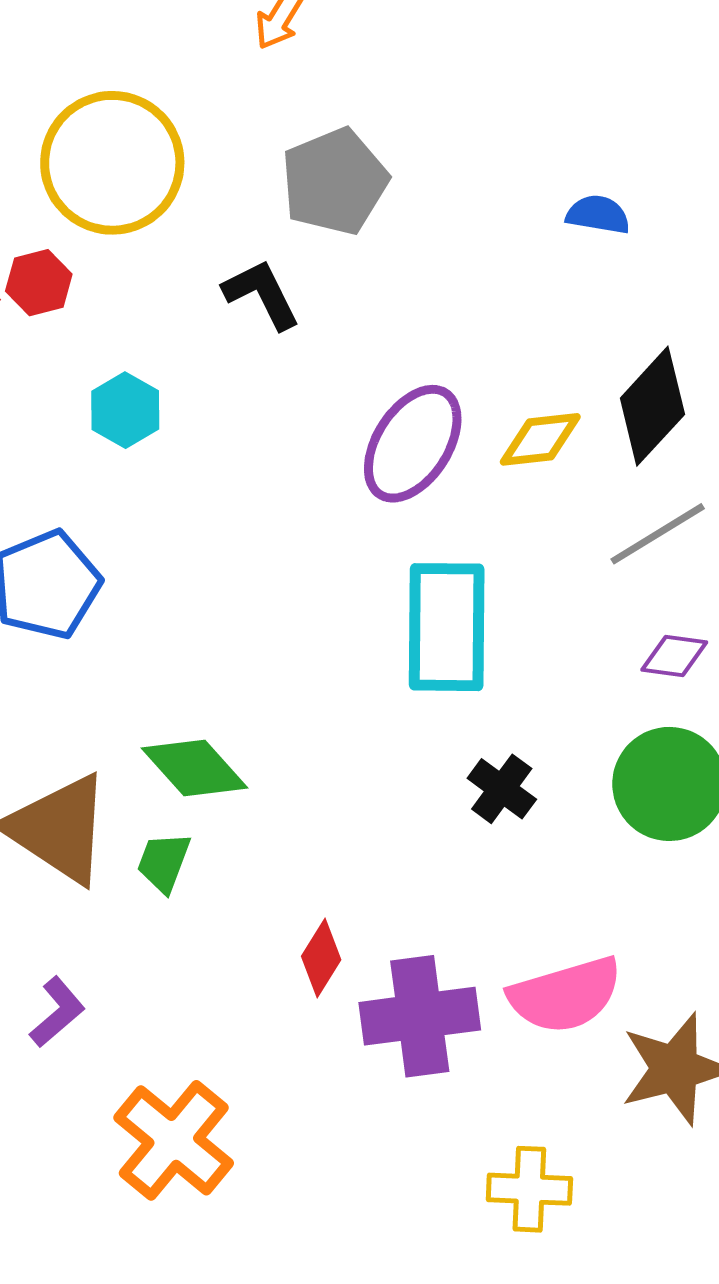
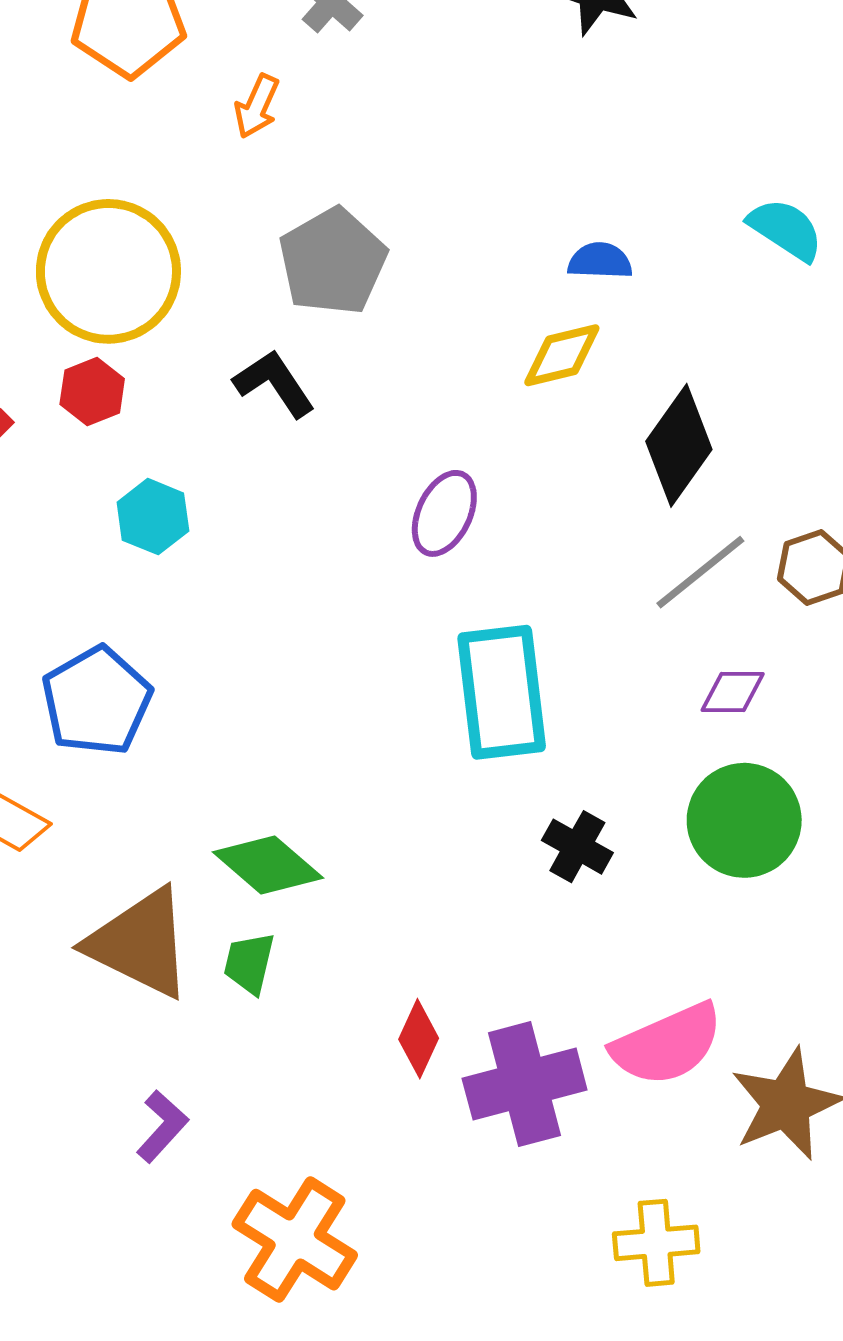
red hexagon: (39, 283) -> (92, 392), moved
yellow diamond: (540, 439) -> (562, 355), moved
purple ellipse: (413, 444) -> (444, 513), size x0.7

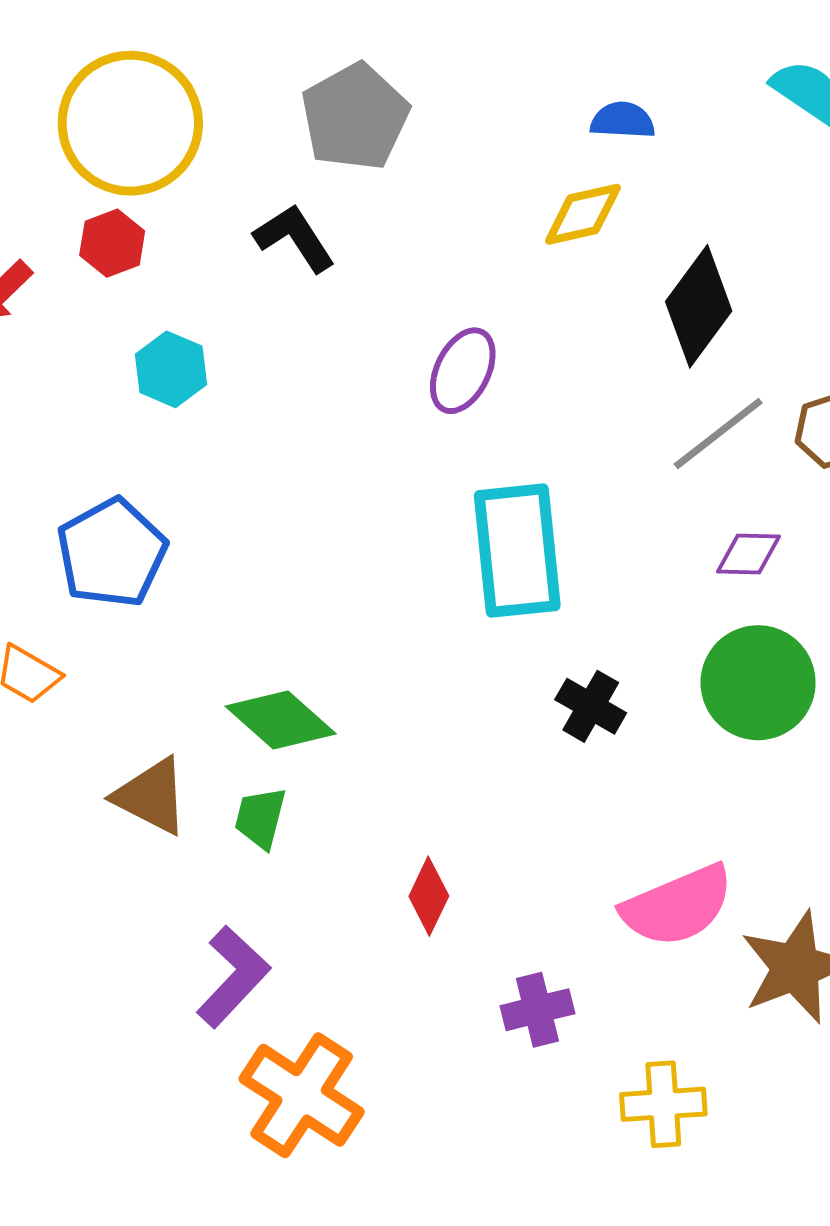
brown triangle: (140, 943) -> (151, 796), size x0.7
purple cross: (525, 1084) -> (537, 1010), moved, size x0.6
purple L-shape: (162, 1126) -> (233, 977), moved, size x1.4

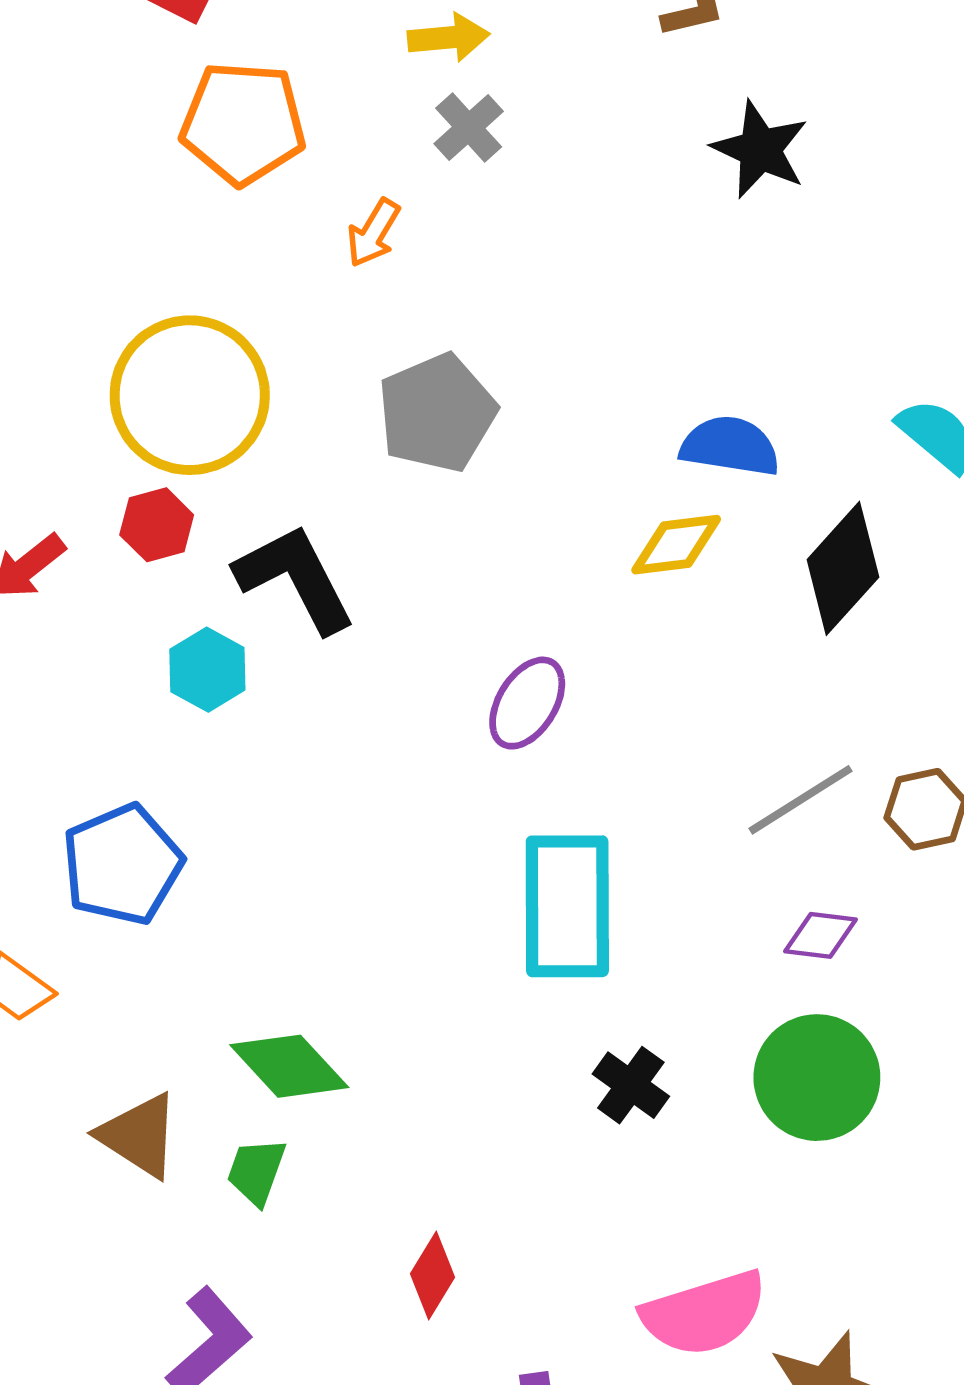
blue semicircle: (623, 120) -> (730, 446), size x1.4
black L-shape: (295, 238) -> (295, 578), moved, size x1.4
black diamond: (699, 306) -> (843, 568), moved

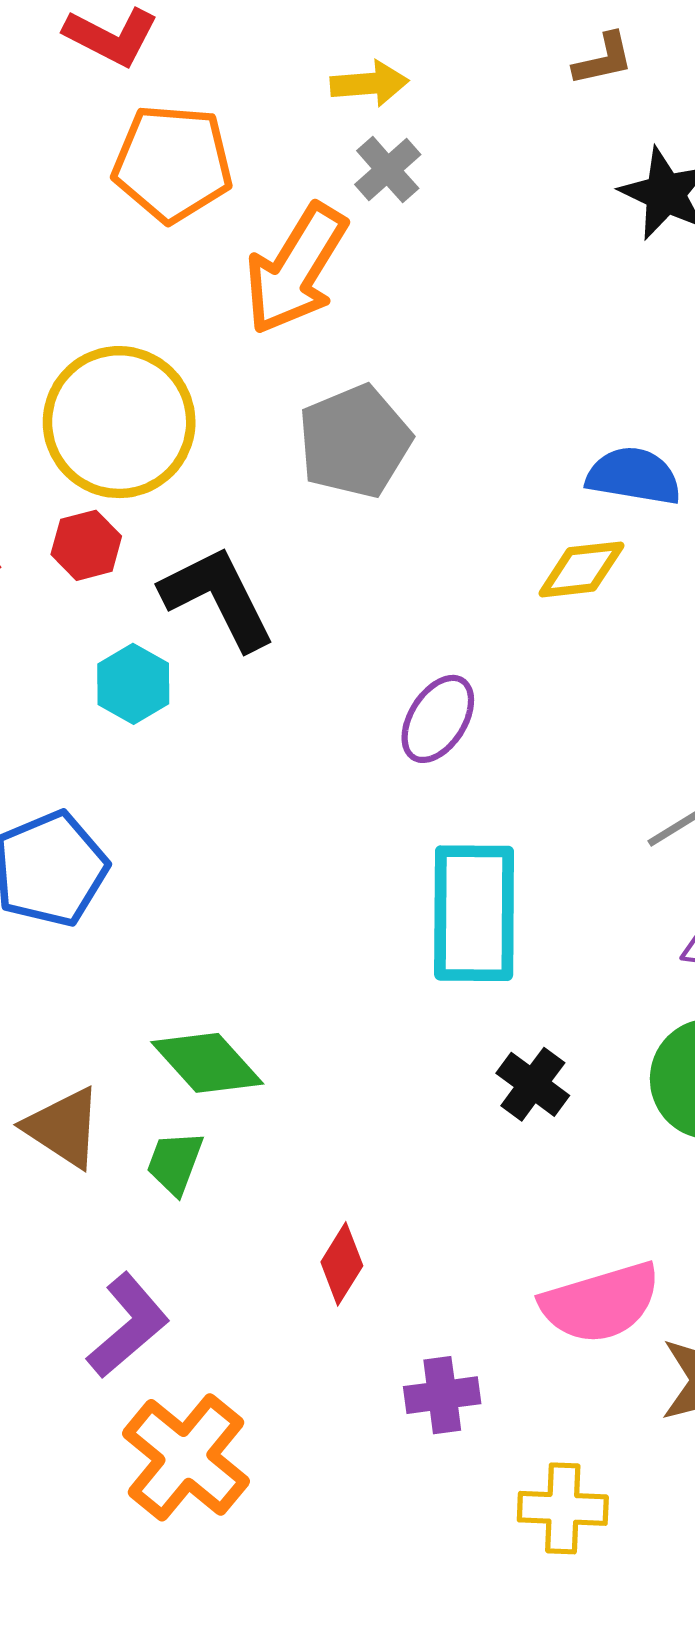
orange arrow: (373, 233) -> (296, 269), size x2.0

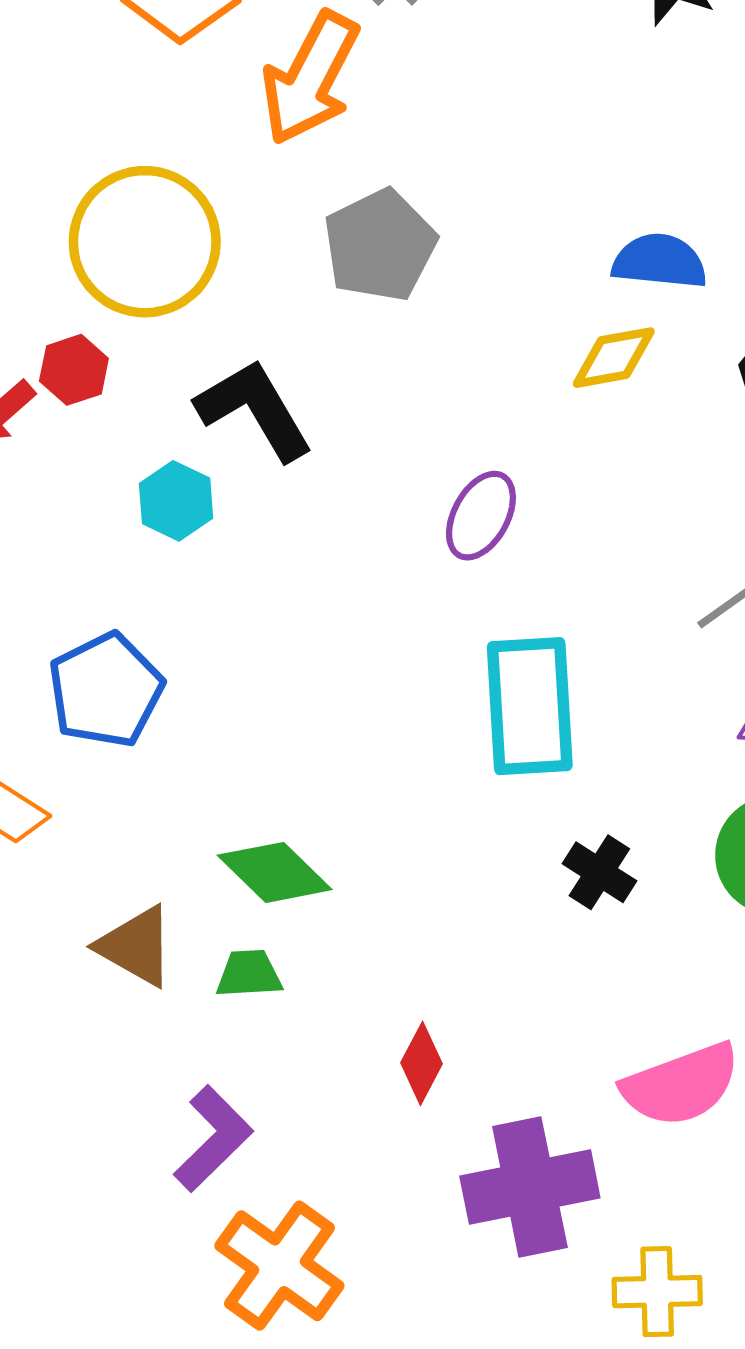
red hexagon: (86, 545) -> (74, 370), moved
green trapezoid: (175, 1163) -> (249, 974), turned 70
purple cross: (442, 1395) -> (530, 1187), size x1.8

